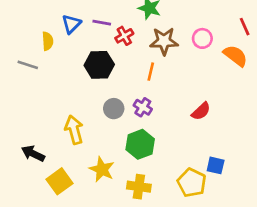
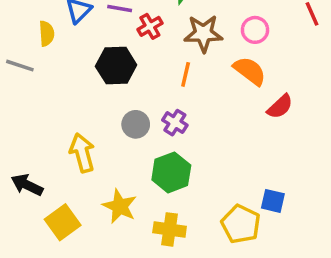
orange semicircle: (235, 56) -> (250, 71), moved
red semicircle: (201, 111) -> (280, 107), moved

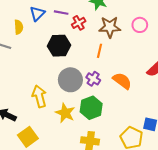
orange semicircle: (250, 71) -> (122, 81), moved
gray circle: (136, 124) -> (70, 80), size x1.5
yellow star: (120, 206) -> (65, 113), moved

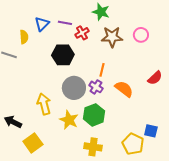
orange line: (99, 51) -> (102, 70), moved

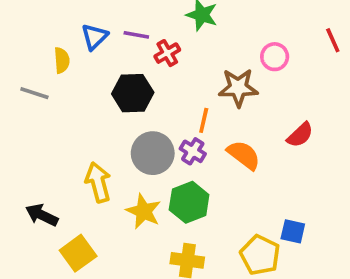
brown star: (112, 37) -> (238, 88), moved

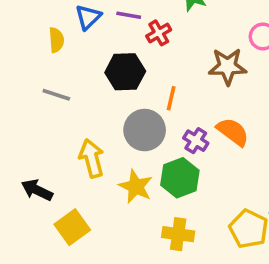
gray line: (34, 93) -> (56, 95), moved
orange line: (204, 120) -> (171, 98), moved
purple cross: (193, 151) -> (196, 141), moved

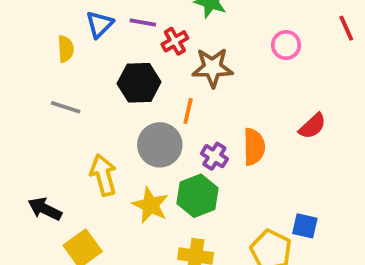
brown star: (228, 66) -> (213, 68), moved
orange semicircle: (233, 132) -> (254, 147), turned 52

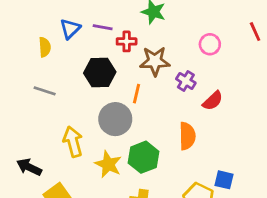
red cross: (175, 41) -> (127, 41), turned 30
red semicircle: (312, 126) -> (213, 101), moved
orange semicircle: (254, 147) -> (187, 136), moved
purple cross: (214, 156) -> (186, 81), moved

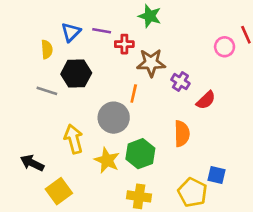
pink circle: (210, 44) -> (225, 47), moved
black hexagon: (100, 72) -> (76, 73), moved

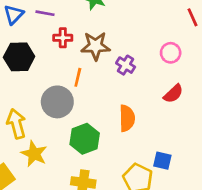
red cross: (124, 44) -> (63, 38), moved
pink circle: (225, 47) -> (171, 53), moved
red semicircle: (206, 100) -> (173, 94), moved
yellow star: (107, 160) -> (34, 154), moved

